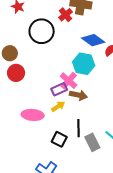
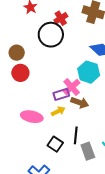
red cross: (66, 15) -> (61, 18), moved

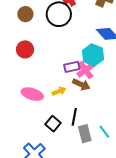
brown circle: (17, 53) -> (25, 14), moved
pink cross: (72, 87) -> (86, 70), moved
purple rectangle: (61, 94) -> (72, 67), moved

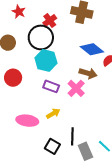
cyan hexagon: (93, 55) -> (46, 60), moved
purple rectangle: (72, 67) -> (51, 86), moved, turned 42
brown arrow: (81, 85) -> (88, 73), moved

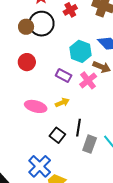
black circle: (41, 37) -> (41, 24), moved
cyan hexagon: (46, 60) -> (80, 51), moved
gray rectangle: (85, 151) -> (90, 144), turned 36

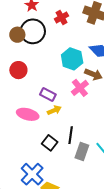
purple rectangle: (64, 76) -> (48, 94), moved

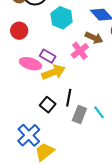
cyan hexagon: (72, 59) -> (62, 18), moved
yellow arrow: (54, 110) -> (53, 72), size x1.6
pink ellipse: (28, 114) -> (30, 64), moved

